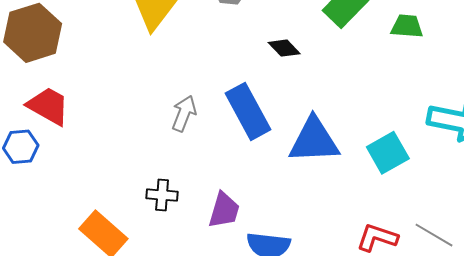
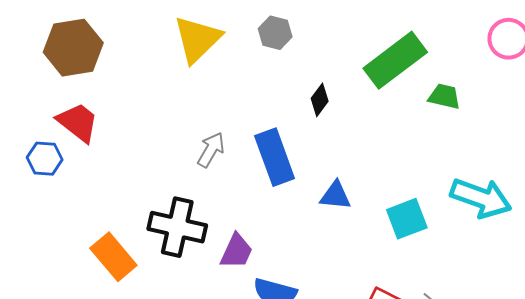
black diamond: (284, 48) -> (320, 100), turned 72
blue triangle: (314, 140) -> (336, 196), size x0.6
black cross: (162, 195) -> (177, 227), size x1.8

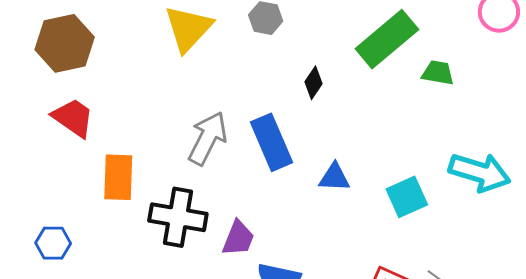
gray arrow: (211, 150) -> (208, 138), size x1.5
blue hexagon: (45, 159) -> (53, 243), moved
orange rectangle: (113, 257) -> (118, 177), moved, turned 45

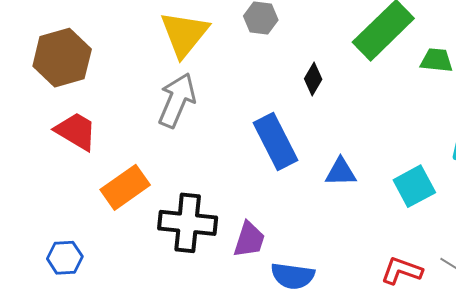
gray arrow: (208, 138) -> (177, 100), moved
orange rectangle: (118, 177) -> (125, 187), turned 57

